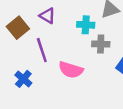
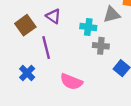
pink semicircle: (71, 70) -> (71, 82), moved

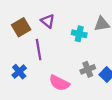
gray cross: (101, 46) -> (88, 69), moved, turned -32

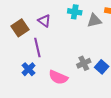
cyan cross: (79, 34) -> (75, 12), moved
blue cross: (19, 72) -> (29, 69), moved

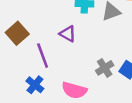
purple triangle: (44, 21) -> (68, 34), moved

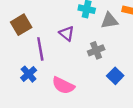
gray cross: (105, 68) -> (96, 50), moved

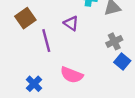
gray cross: (96, 50) -> (114, 41), moved
blue cross: (29, 74) -> (34, 84), moved

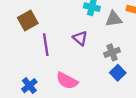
purple triangle: (71, 23) -> (80, 38), moved

